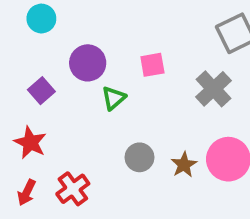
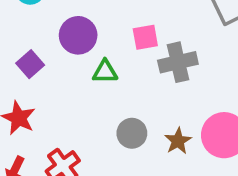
gray cross: (214, 89) -> (178, 62), moved, turned 30
green triangle: (114, 98) -> (105, 72), turned 40

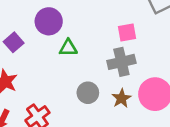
pink square: (145, 37) -> (127, 33), moved
gray cross: (178, 62) -> (121, 62), moved

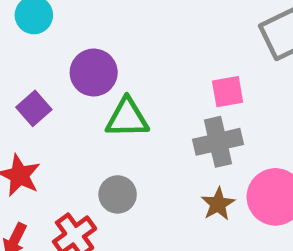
green triangle: (68, 48) -> (127, 118), size x1.4
gray circle: (88, 93) -> (118, 194), moved

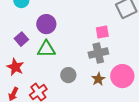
green triangle: (127, 118) -> (46, 49), moved
gray circle: (118, 194) -> (68, 75), moved

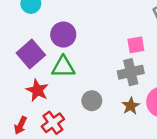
purple square: (21, 39) -> (31, 54), size x1.5
red star: (15, 67) -> (37, 90), moved

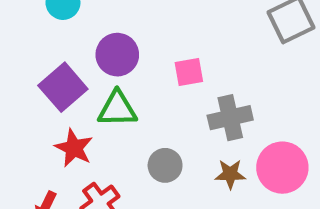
pink square: (136, 45) -> (189, 72), moved
brown star: (131, 106) -> (230, 174), turned 30

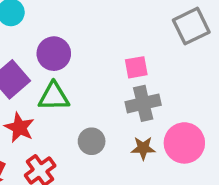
pink square: (189, 72) -> (136, 67), moved

